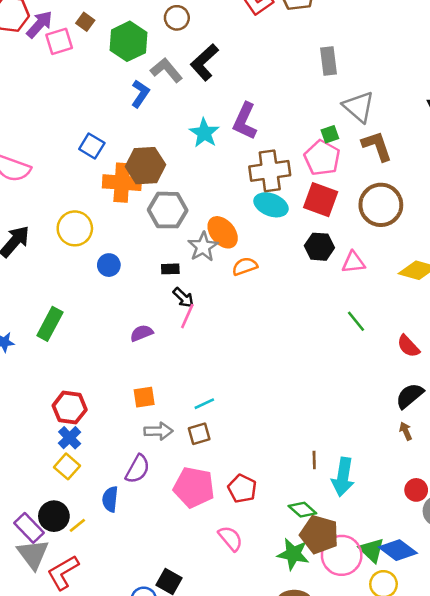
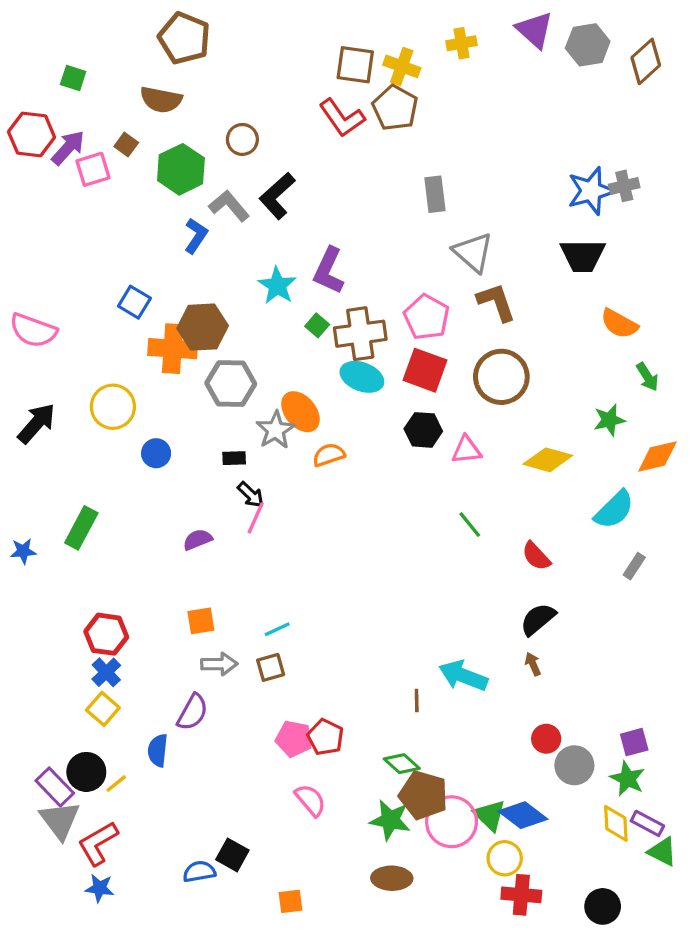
green square: (330, 134) -> (317, 325), moved, turned -30
cyan arrow: (343, 477) -> (463, 676), moved, turned 102
pink pentagon: (194, 487) -> (294, 739), moved, size x0.7

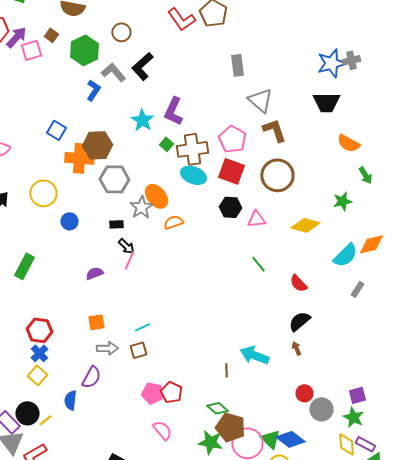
orange diamond: (657, 457) -> (371, 244), moved

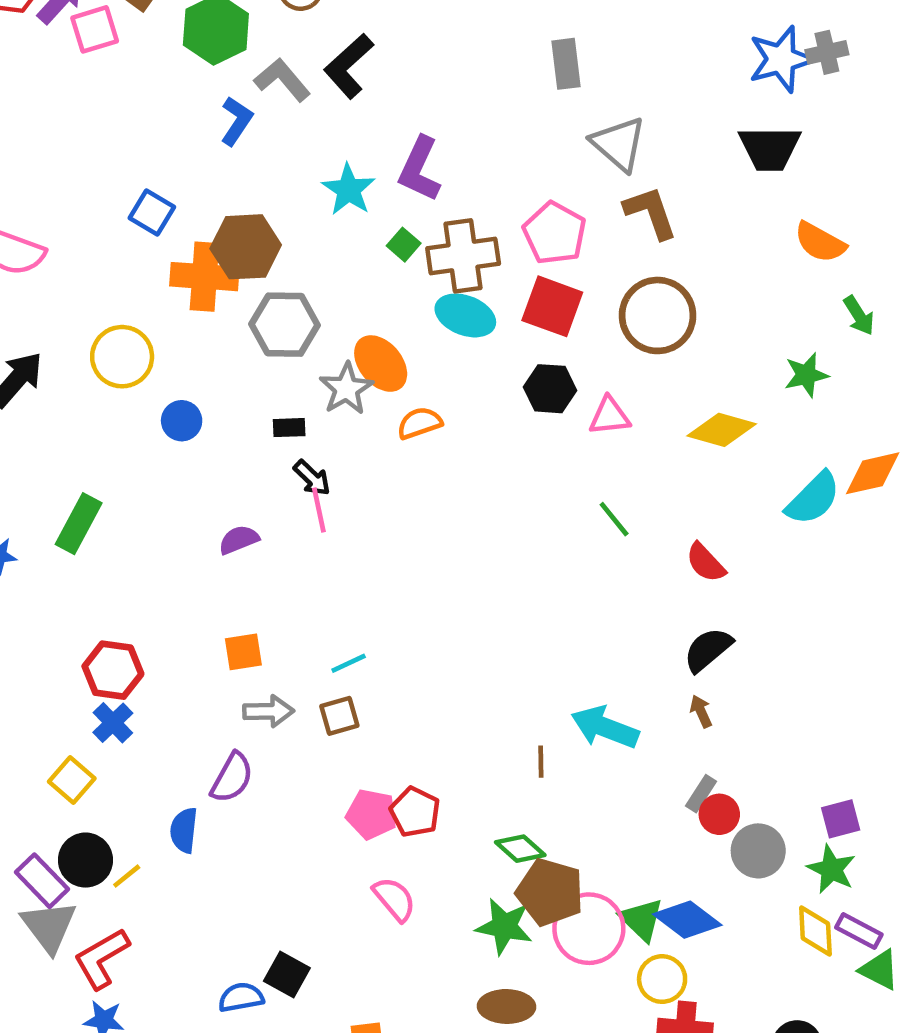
pink line: (129, 260) -> (319, 510), turned -36
gray rectangle: (357, 289) -> (701, 794), moved
yellow square: (37, 375) -> (72, 780), moved

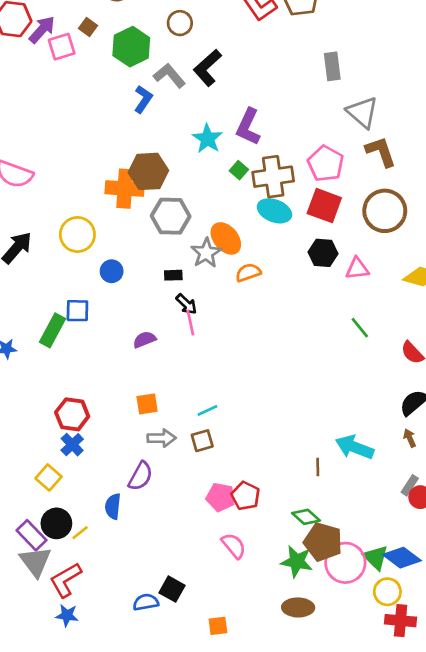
blue square: (152, 212) -> (77, 311), moved, turned -30

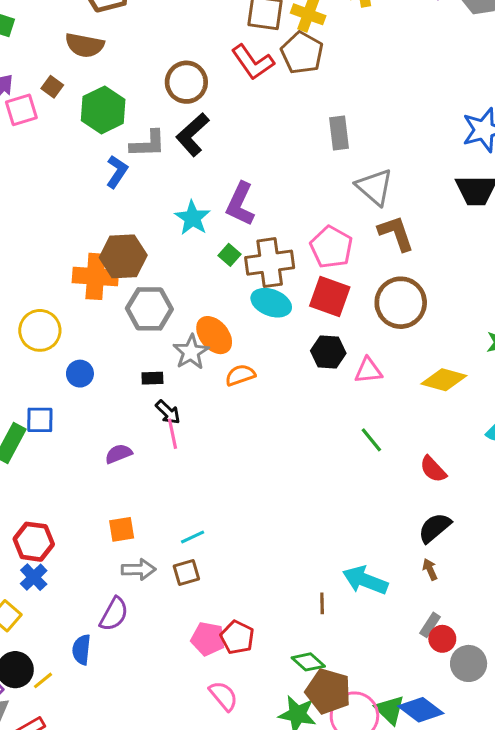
brown circle: (180, 23) -> (186, 82), moved, size x1.4
gray L-shape: (169, 76) -> (148, 144), turned 128

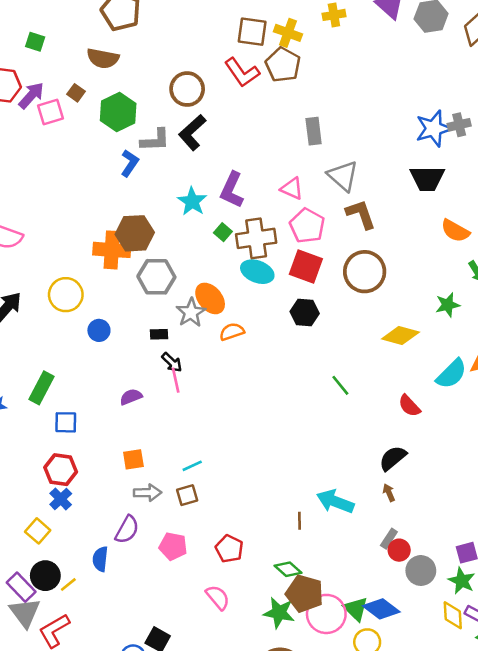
pink triangle: (368, 371) -> (292, 189), moved, turned 30
blue square: (40, 420) -> (66, 422), moved
red semicircle: (433, 469) -> (409, 406), moved
pink pentagon: (208, 639) -> (173, 546), moved

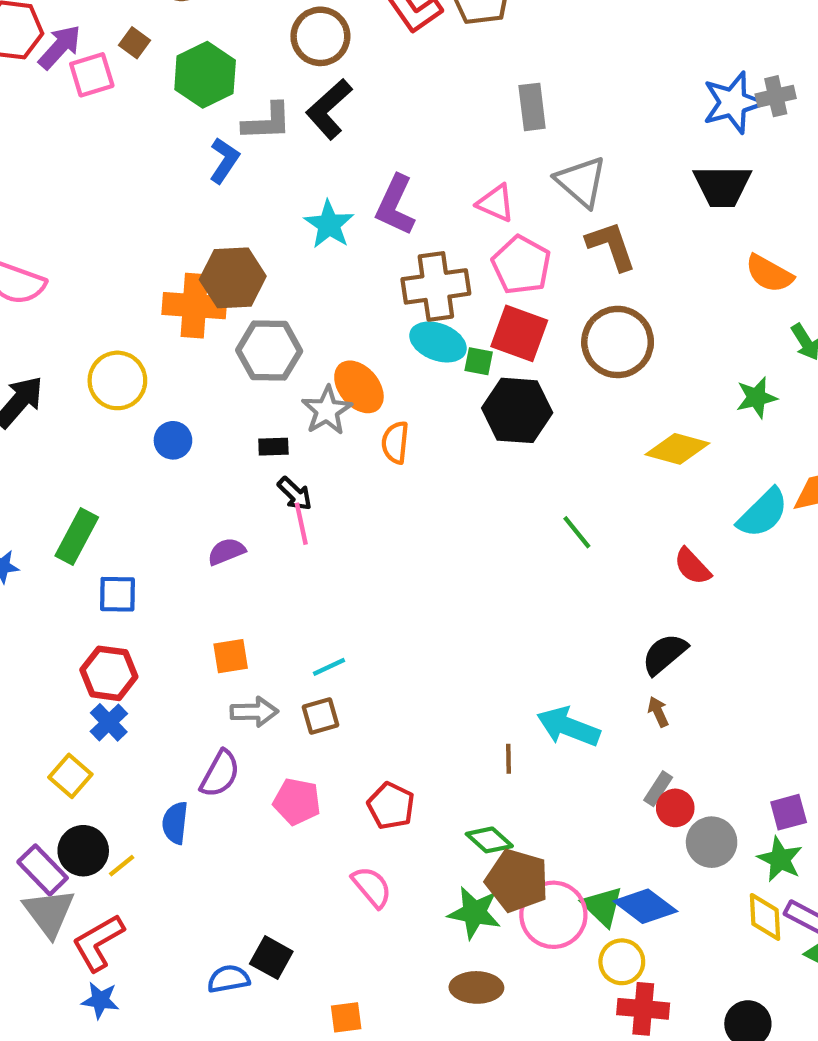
green square: (223, 232) -> (479, 361), moved, turned -30
black hexagon: (305, 313) -> (517, 410), size x1.4
orange semicircle: (232, 332) -> (395, 442), turned -65

